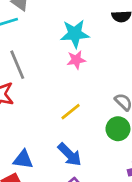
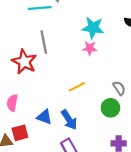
blue triangle: (23, 159) -> (44, 117), moved

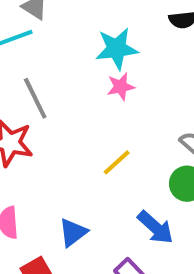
blue triangle: (44, 117) -> (73, 232), turned -42
blue arrow: (69, 120) -> (155, 227), moved

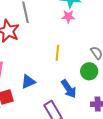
yellow line: (117, 162) -> (57, 53), turned -56

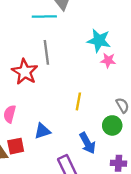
pink star: (68, 17) -> (108, 60), moved

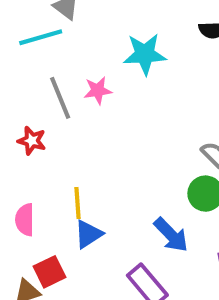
pink star: (108, 60) -> (98, 90), moved
red star: (25, 72) -> (32, 141), size x0.6
yellow line: (78, 101) -> (78, 203), moved

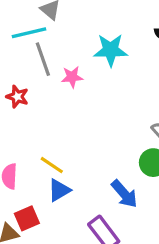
gray line: (60, 98) -> (43, 59), moved
red star: (32, 141) -> (17, 97), moved
yellow line: (78, 203) -> (52, 165), turned -55

